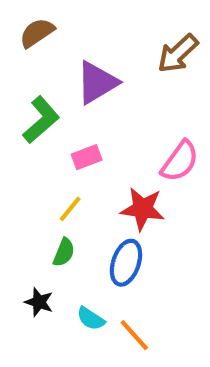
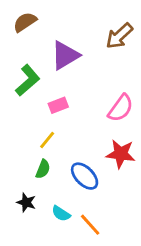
red star: (143, 209) -> (121, 154), moved
blue ellipse: (126, 263) -> (85, 176), turned -64

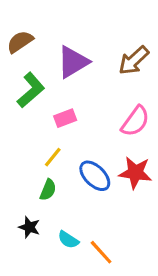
brown semicircle: (25, 22) -> (20, 42), moved
brown arrow: (119, 36) -> (134, 60), moved
blue ellipse: (85, 176) -> (95, 176), moved

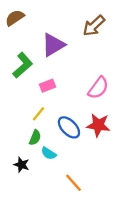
brown semicircle: (20, 42) -> (15, 18), moved
brown arrow: (134, 60) -> (94, 26), moved
cyan semicircle: (68, 240) -> (49, 153), moved

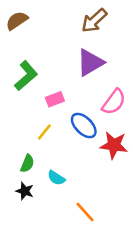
brown arrow: (94, 26) -> (94, 21), moved
purple triangle: (53, 45) -> (90, 63), moved
blue ellipse: (69, 127) -> (84, 125), moved
green semicircle: (35, 138) -> (27, 163), moved

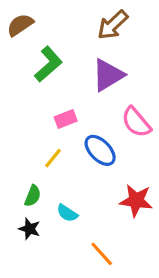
green L-shape: (26, 76) -> (48, 64), moved
pink semicircle: (114, 102) -> (136, 122), turned 104
red star: (114, 145) -> (136, 201), moved

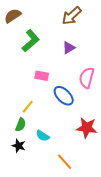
purple triangle: (108, 75) -> (69, 48), size x0.6
pink rectangle: (66, 119) -> (42, 76), turned 32
pink semicircle: (136, 122) -> (87, 78), turned 55
yellow line: (53, 158) -> (28, 107), moved

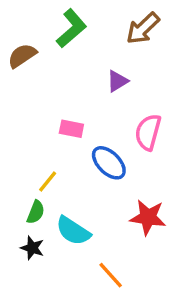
brown semicircle: (13, 16) -> (22, 56), moved
brown arrow: (72, 16) -> (143, 28), moved
green L-shape: (31, 41) -> (71, 28), moved
cyan semicircle: (43, 136) -> (73, 231), size x1.5

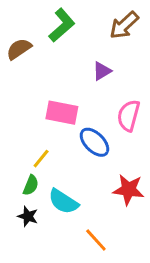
pink rectangle: (71, 129) -> (62, 113), size x1.5

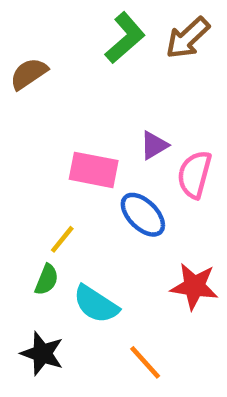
green L-shape: (62, 25) -> (125, 38), moved
purple triangle: (102, 71) -> (154, 145), moved
black star: (28, 216) -> (42, 353), moved, size x1.4

